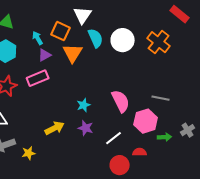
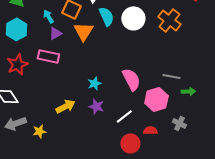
pink rectangle: (38, 78) -> (48, 56), turned 35
gray cross: (188, 130) -> (179, 123), moved, turned -32
green arrow: (165, 137) -> (188, 91), moved

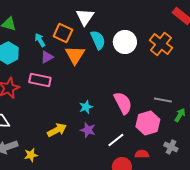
green arrow: (188, 91) -> (180, 115), turned -56

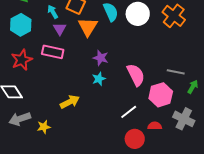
purple triangle: (47, 57) -> (60, 29), turned -32
purple star: (88, 130) -> (101, 58), moved
gray cross: (171, 147) -> (184, 119), size x1.5

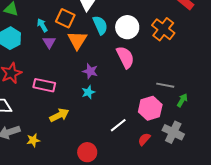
pink rectangle: (53, 52) -> (44, 85), moved
pink semicircle: (136, 75) -> (125, 57), moved
red semicircle: (155, 126) -> (144, 139), turned -48
red circle: (135, 139) -> (87, 152), moved

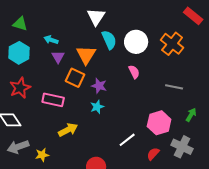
orange square: (65, 18) -> (75, 78), moved
cyan arrow: (42, 25) -> (51, 40), turned -40
pink semicircle: (125, 57) -> (134, 72), size x0.6
gray line: (165, 85) -> (174, 87), moved

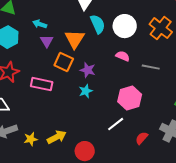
pink semicircle: (134, 72) -> (123, 56), turned -40
gray line: (174, 87) -> (151, 67), moved
pink hexagon: (159, 123) -> (130, 98), moved
yellow arrow: (68, 130) -> (57, 137), moved

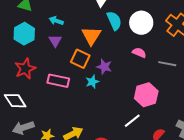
purple triangle: (47, 41) -> (55, 41), moved
cyan star: (86, 91) -> (92, 82), moved

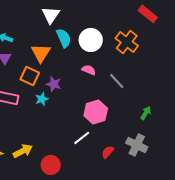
gray line: (167, 64) -> (117, 81), turned 36

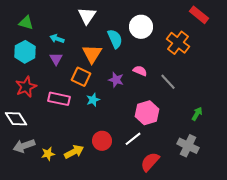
white triangle: (51, 15) -> (87, 16), moved
white circle: (91, 40) -> (141, 27), moved
purple star: (54, 84) -> (116, 80), moved
red semicircle: (108, 152) -> (150, 162), moved, size x1.5
red circle: (51, 165) -> (102, 141), moved

